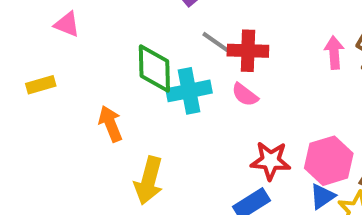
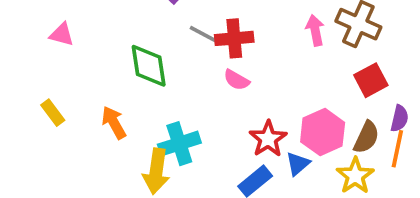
yellow rectangle: (41, 85) -> (53, 113), moved, turned 76
cyan cross: (189, 91) -> (179, 144), moved
red star: (271, 161) -> (268, 139), turned -30
blue triangle: (322, 196) -> (298, 164), moved

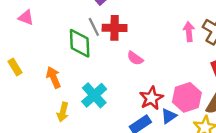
gray line: (204, 34) -> (94, 27), moved, turned 30
red cross: (234, 38) -> (115, 28), moved
cyan cross: (179, 144) -> (94, 95), turned -30
yellow arrow: (156, 171) -> (63, 112), moved, size x0.7

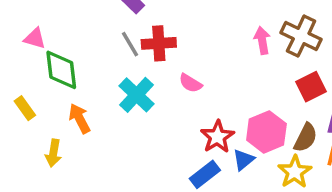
green diamond: (80, 43) -> (61, 70), moved
cyan cross: (94, 95) -> (136, 95), moved
yellow arrow: (63, 112) -> (53, 153), moved

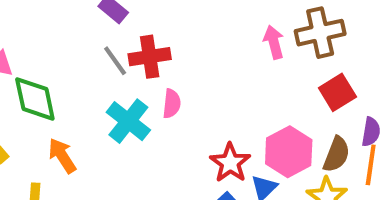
brown cross: (301, 36) -> (320, 33), turned -33
pink semicircle: (190, 83) -> (172, 104), moved, turned -110

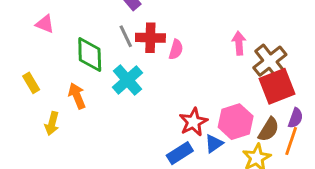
brown cross: (320, 33) -> (270, 61), moved, turned -36
red square: (337, 92) -> (277, 86), size x1.4
green diamond: (35, 99) -> (90, 54), moved
pink semicircle: (172, 104) -> (176, 49), moved

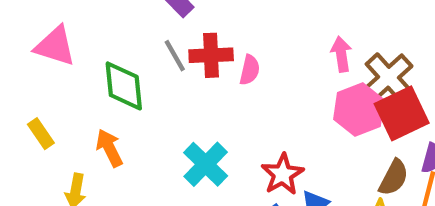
pink triangle: (45, 24) -> (55, 46), size x1.5
cyan cross: (127, 80) -> (206, 164), moved
pink hexagon: (236, 122) -> (359, 110), moved

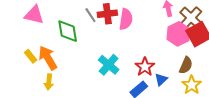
pink semicircle: (250, 70) -> (126, 19), size x1.5
orange arrow: (109, 148) -> (48, 58), moved, size x1.4
brown semicircle: (394, 178) -> (186, 65), moved

